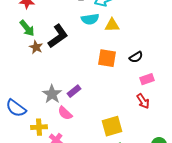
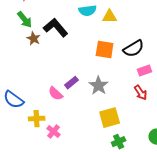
black L-shape: (58, 36) -> (56, 28), turned -95
black semicircle: (136, 57) -> (134, 49), size x1.5
gray star: (52, 94) -> (99, 86), moved
pink semicircle: (65, 113) -> (56, 94), moved

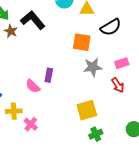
black semicircle: (134, 49) -> (111, 27), moved
purple rectangle: (72, 83) -> (49, 75), turned -40
gray star: (99, 86) -> (93, 67), moved, turned 30

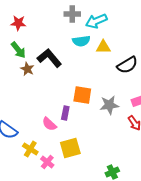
orange square: (82, 42) -> (82, 95), moved
yellow square: (87, 110) -> (70, 148), moved
yellow cross: (14, 111) -> (30, 149), turned 35

